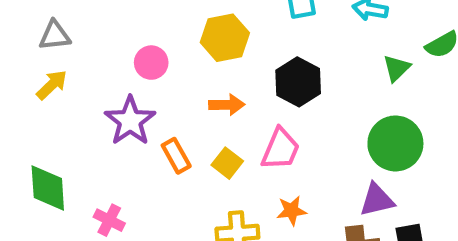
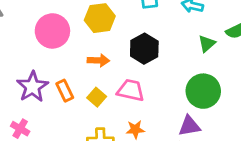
pink circle: (151, 63) -> (52, 31), size x1.6
purple star: (130, 121) -> (32, 87), moved
pink trapezoid: (280, 149) -> (131, 90), turned -104

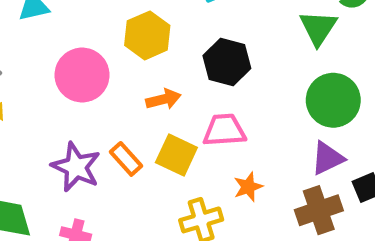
green triangle: (207, 44) -> (318, 28), size x1.4
yellow square: (97, 97) -> (176, 155), size x1.4

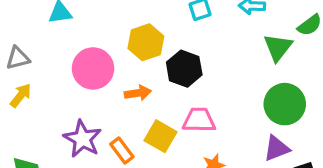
black hexagon: (227, 62) -> (184, 69), moved
orange arrow: (163, 99) -> (138, 93), moved
orange rectangle: (126, 159) -> (122, 151), moved

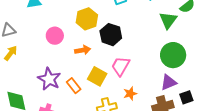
pink circle: (93, 68) -> (55, 36), size x0.7
pink trapezoid: (199, 120) -> (121, 66), turned -60

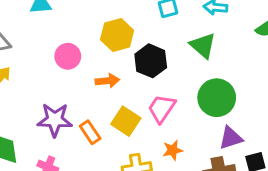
green triangle: (168, 20) -> (203, 46), moved, turned -30
green circle: (173, 55) -> (217, 98), moved
purple star: (49, 79) -> (55, 120), turned -30

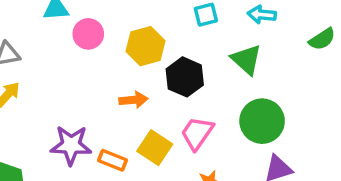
pink circle: (68, 56) -> (88, 34), moved
orange rectangle: (90, 132) -> (112, 160), turned -35

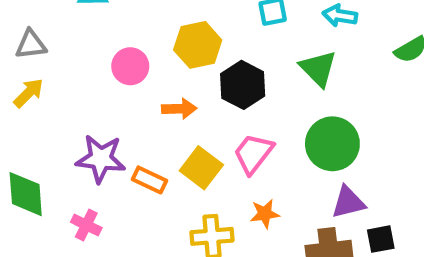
pink circle: (88, 34) -> (130, 66), moved

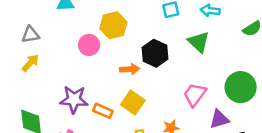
yellow hexagon: (198, 45) -> (113, 25), moved
orange arrow: (179, 109) -> (130, 69), moved
green circle: (332, 144) -> (241, 87), moved
pink trapezoid: (253, 154) -> (195, 95), moved

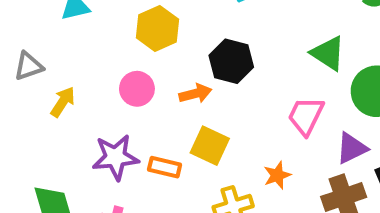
green triangle: (199, 42) -> (328, 53), moved
pink circle: (89, 45) -> (137, 89), moved
yellow arrow: (30, 63) -> (63, 102), moved

